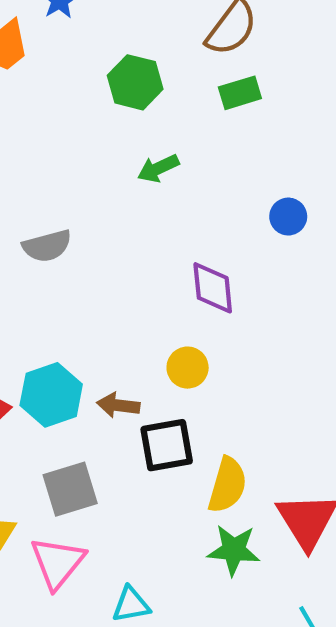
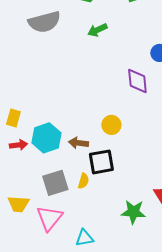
gray semicircle: (47, 246) -> (44, 22), moved, size x1.4
purple diamond: (213, 288) -> (137, 81), moved
yellow semicircle: (227, 485) -> (83, 181), moved, size x0.6

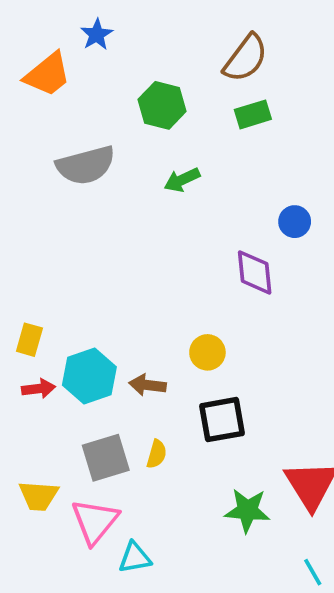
black square: (101, 162) -> (222, 420), moved
cyan triangle: (84, 238) -> (135, 558), moved

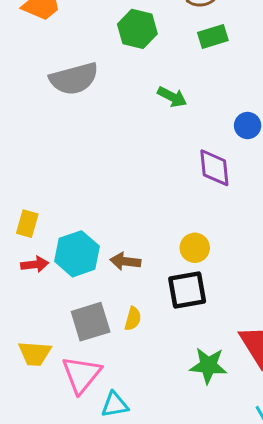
green arrow: (182, 180) -> (172, 97), moved, turned -128
yellow circle: (207, 352) -> (195, 248), moved

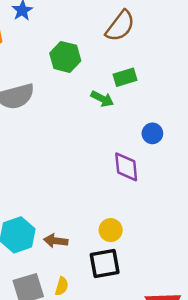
green rectangle: (213, 36) -> (125, 77), moved
green arrow: (172, 97) -> (102, 99), moved

